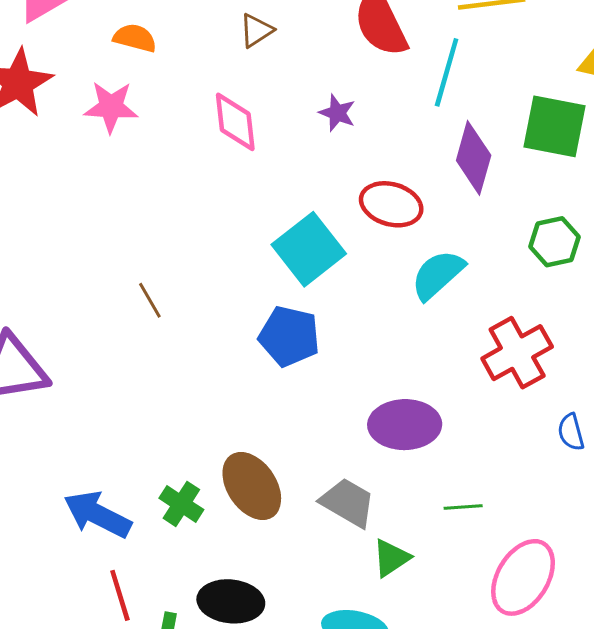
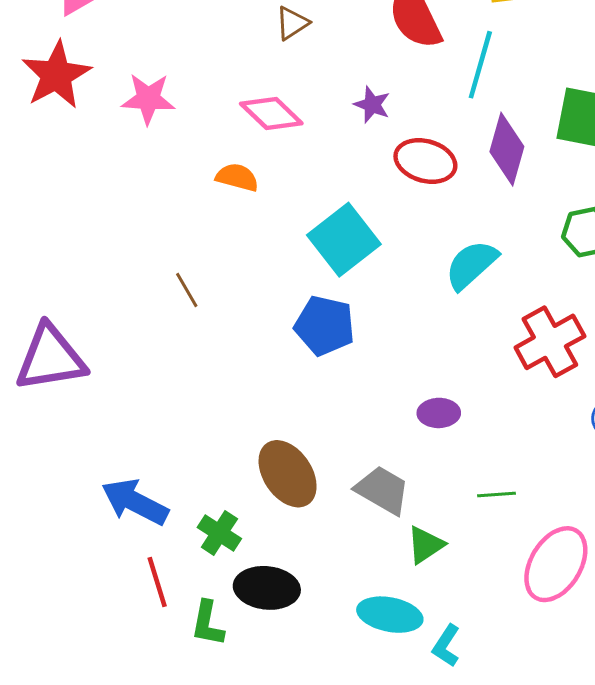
orange semicircle: (135, 38) -> (237, 177), moved
pink diamond: (235, 122) -> (271, 114), turned -40
red ellipse: (391, 204) -> (425, 161), moved
purple ellipse: (405, 425) -> (439, 413), size x0.6
green cross: (181, 504) -> (219, 533), moved

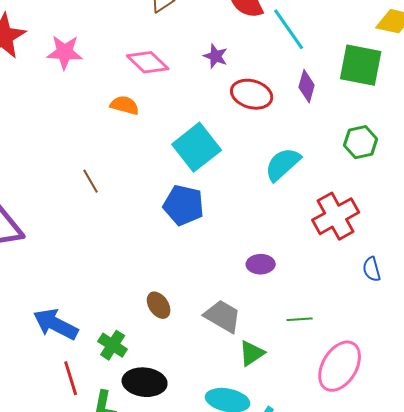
cyan line: (480, 65) -> (289, 29), turned -51
purple diamond: (507, 149) -> (307, 86), size x0.7
brown ellipse: (288, 474) -> (159, 305), size x0.6

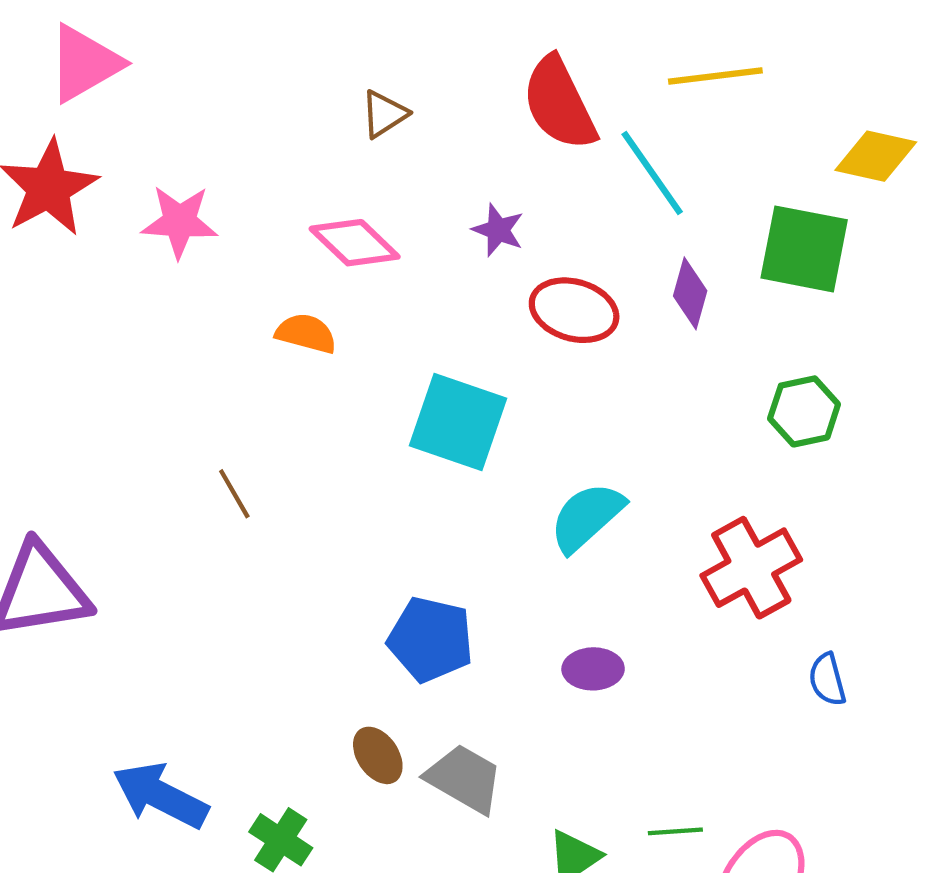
cyan square: (197, 147) -> (458, 422), turned -33
cyan semicircle: (283, 164) -> (587, 517), moved
blue pentagon: (184, 205) -> (431, 639), moved
gray trapezoid: (223, 316) -> (464, 779), moved
green line: (300, 319) -> (675, 831), moved

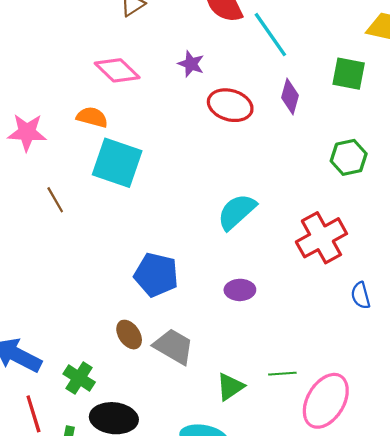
pink star: (179, 222) -> (27, 132), moved
green square: (804, 249) -> (349, 74), size x0.7
cyan square: (458, 422) -> (117, 163), moved

